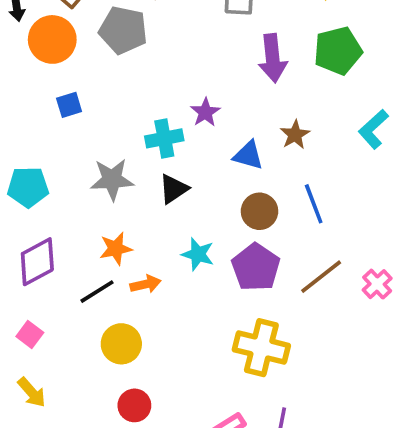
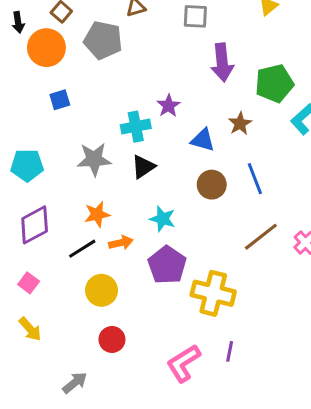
green pentagon: (338, 51) -> (274, 83), moved
purple pentagon: (256, 267) -> (167, 265), moved

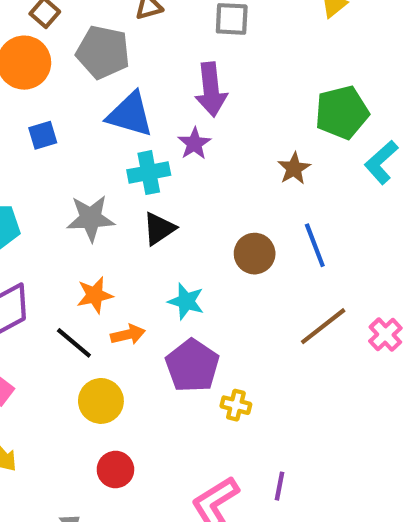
purple arrow: (222, 63) -> (211, 90), moved
blue triangle: (203, 140) -> (130, 114), moved, size x1.4
black line: (82, 249) -> (74, 343), turned 72
yellow cross: (213, 293) -> (236, 405), moved, size x0.5

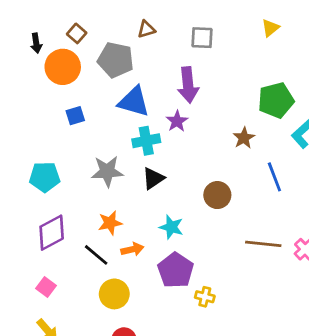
blue line: (315, 245) -> (274, 177), moved
brown line: (323, 326) -> (263, 244), turned 44

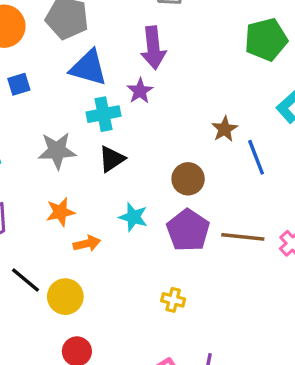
green pentagon: (276, 100) -> (266, 39), moved
brown star: (244, 138) -> (225, 129), moved
black line: (96, 255) -> (25, 280), moved
purple pentagon: (176, 270) -> (188, 230), moved

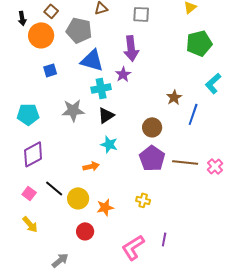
blue line: (256, 157) -> (193, 114), turned 40
orange star: (60, 212) -> (105, 207), moved
cyan star: (133, 217) -> (109, 144), moved

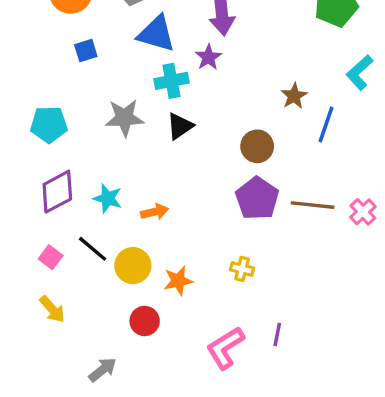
cyan star: (109, 144) -> (108, 198), moved

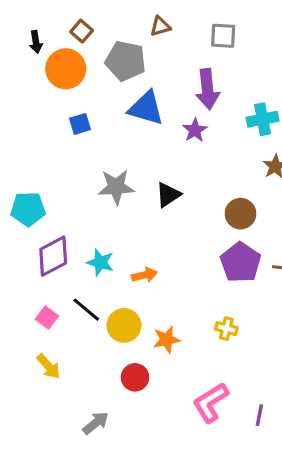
cyan cross: (171, 81) -> (263, 119), moved
cyan pentagon: (49, 124) -> (28, 209), moved
purple line: (277, 334) -> (259, 415), moved

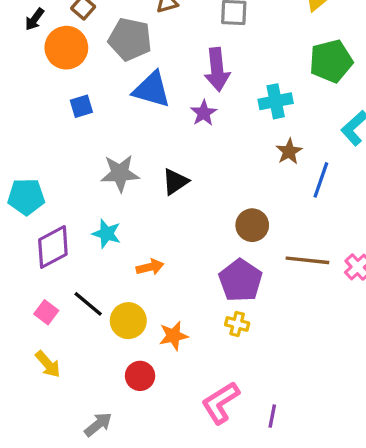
black arrow: (36, 42) -> (35, 19), turned 45
brown circle: (241, 214) -> (252, 225), moved
cyan star: (100, 262) -> (107, 234), moved
purple pentagon: (241, 262) -> (240, 280), moved

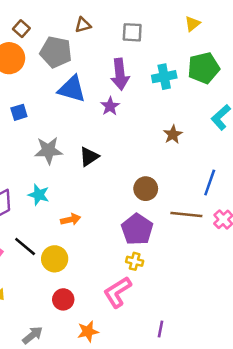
cyan cross: (276, 101) -> (164, 77), moved
blue square: (81, 106) -> (19, 112), moved
blue line: (321, 180) -> (210, 183), moved
orange star: (174, 336) -> (88, 331), moved
pink L-shape: (220, 403) -> (117, 292), moved

